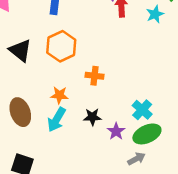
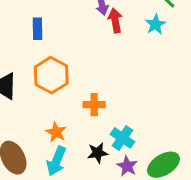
orange star: (59, 95) -> (56, 132), turned 30
cyan cross: (142, 110) -> (123, 138), moved

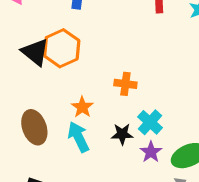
orange hexagon: (51, 75) -> (62, 48), moved
cyan arrow: (56, 161) -> (78, 137), turned 124

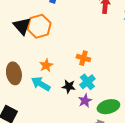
orange cross: (125, 84) -> (83, 58), moved
cyan arrow: (78, 137) -> (41, 84), turned -42

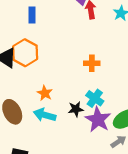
orange cross: (83, 58) -> (92, 63), moved
purple star: (85, 101) -> (98, 120), size x1.6

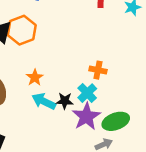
orange cross: (92, 63) -> (98, 70), moved
cyan arrow: (45, 115) -> (44, 101), moved

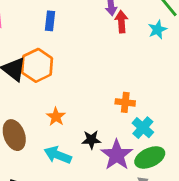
cyan cross: (87, 93) -> (143, 128), moved
cyan arrow: (44, 101) -> (58, 155), moved

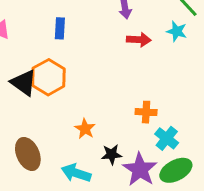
red arrow: (121, 22) -> (139, 40), moved, turned 100
cyan star: (157, 30) -> (177, 31), turned -30
orange star: (56, 117) -> (85, 129), moved

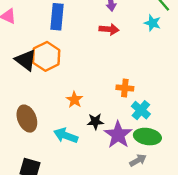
blue rectangle: (60, 28) -> (57, 17), size x1.5
red arrow: (139, 40) -> (109, 29), moved
green ellipse: (176, 170) -> (147, 137), turned 35

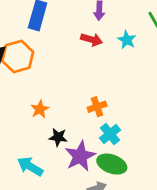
cyan star: (152, 23) -> (127, 40), moved
orange cross: (125, 88) -> (97, 107), turned -35
cyan arrow: (66, 136) -> (30, 166), moved

